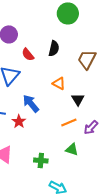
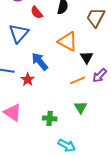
orange triangle: (59, 83) -> (68, 41), size x1.5
purple arrow: (91, 127) -> (100, 75), moved
green triangle: (72, 149) -> (81, 107), turned 40

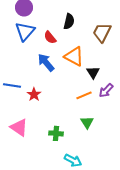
red semicircle: (37, 12) -> (50, 37), moved
blue triangle: (19, 33) -> (25, 31), moved
blue arrow: (40, 61) -> (46, 62), moved

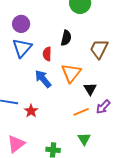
red semicircle: (50, 37) -> (47, 54), turned 40
orange triangle: (74, 56) -> (71, 73), turned 40
pink triangle: (19, 127) -> (16, 144), turned 48

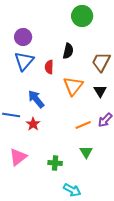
blue arrow: (43, 79) -> (36, 99), moved
black triangle: (90, 89) -> (100, 91), moved

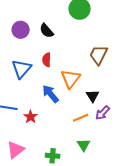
black semicircle: (68, 51) -> (47, 31), moved, turned 126
blue triangle: (24, 61) -> (22, 69), moved
black triangle: (100, 91) -> (93, 96), moved
blue arrow: (36, 99) -> (51, 94), moved

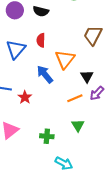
black semicircle: (47, 31) -> (41, 11), turned -35

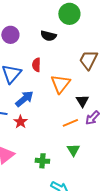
black semicircle: (41, 11) -> (48, 36), moved
blue arrow: (45, 74) -> (24, 99), moved, turned 90

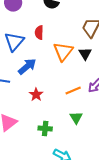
black triangle: (82, 101) -> (85, 54), moved
red star: (20, 122) -> (36, 95), moved

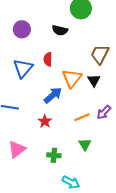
blue arrow: (27, 67) -> (53, 95), moved

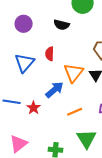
orange line: (82, 117) -> (75, 112), moved
red star: (45, 121) -> (34, 108), moved
green triangle: (85, 144) -> (87, 139), size x1.5

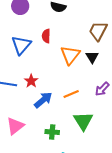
blue arrow: (55, 90) -> (43, 100), moved
red star: (34, 108) -> (31, 81), moved

